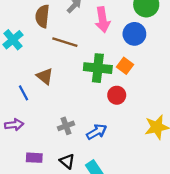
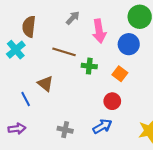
brown semicircle: (42, 16) -> (29, 27), moved
green cross: (98, 68) -> (89, 66), moved, size x0.6
gray cross: (66, 126) -> (65, 130), turned 32
blue arrow: (97, 132) -> (102, 126), moved

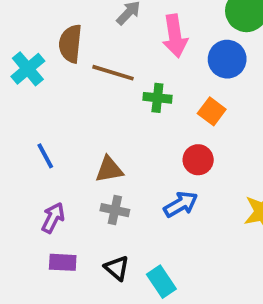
brown semicircle: (29, 27) -> (70, 44), moved
brown triangle: (45, 84) -> (109, 169), moved, turned -49
purple arrow: (17, 129) -> (53, 218), moved, turned -56

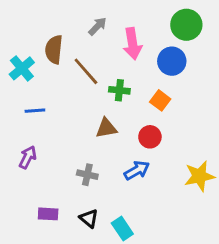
brown line: (113, 73) -> (86, 71), turned 32
blue line: (45, 156) -> (35, 111), moved, turned -66
brown triangle: (109, 169) -> (106, 128), moved
purple arrow: (53, 218) -> (28, 157), moved

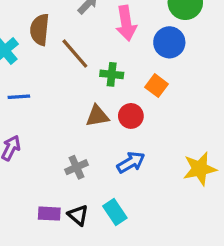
red circle: (150, 137) -> (131, 116), moved
gray cross: (87, 175) -> (76, 167), turned -36
purple rectangle: (48, 214) -> (49, 214), moved
cyan rectangle: (122, 229) -> (115, 212), moved

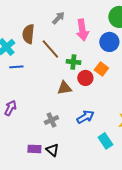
blue line: (19, 97) -> (16, 67), moved
red circle: (131, 116) -> (85, 78), moved
cyan rectangle: (115, 212) -> (105, 141), moved

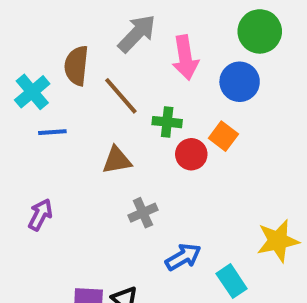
gray arrow: (58, 18) -> (137, 33), size x1.5
brown triangle: (64, 88) -> (117, 160), moved
blue arrow: (85, 117) -> (183, 257), moved
gray cross: (51, 120) -> (143, 213), moved

